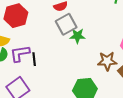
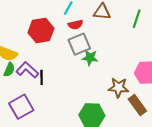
red hexagon: (16, 16) -> (41, 30), moved
purple L-shape: (20, 54) -> (27, 70), turned 45

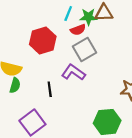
green star: (90, 58) -> (88, 17), moved
purple L-shape: (27, 70) -> (73, 72), moved

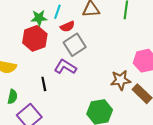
green star: (88, 17) -> (39, 18), moved
green semicircle: (15, 85) -> (12, 97), moved

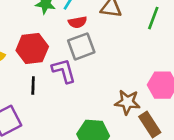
red hexagon: (35, 38) -> (32, 48), moved
purple L-shape: (65, 67) -> (64, 71), turned 30

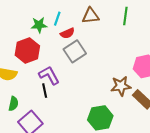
red hexagon: (32, 48) -> (27, 51), moved
purple L-shape: (64, 71) -> (49, 75), moved

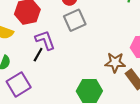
black line: (45, 91) -> (38, 55), turned 32

